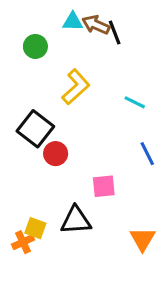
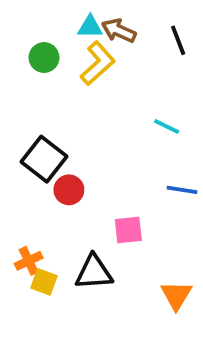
black line: (115, 32) -> (178, 40), moved
yellow L-shape: (76, 87) -> (98, 63), moved
blue line: (147, 154) -> (182, 190), turned -55
orange cross: (23, 242) -> (29, 261), moved

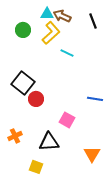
cyan line: (167, 127) -> (67, 53), moved
pink square: (128, 230) -> (67, 120), turned 35
yellow square: (44, 282) -> (36, 167), moved

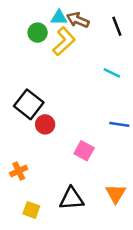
green circle: (23, 30) -> (38, 33), moved
cyan line: (67, 53) -> (112, 73), moved
black triangle: (49, 142) -> (72, 199), moved
yellow square: (36, 167) -> (31, 210), moved

